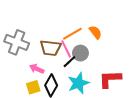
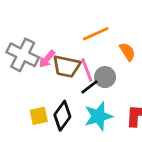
orange line: (72, 34) -> (96, 34), moved
pink arrow: (37, 69) -> (47, 59), moved, turned -80

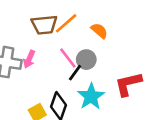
brown trapezoid: (67, 66) -> (44, 25), moved

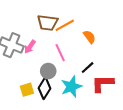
gray circle: (86, 60) -> (48, 71), moved
black line: (75, 73) -> (88, 68), moved

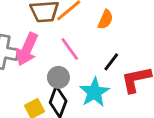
orange semicircle: (89, 37) -> (105, 20), turned 72
pink arrow: (30, 47) -> (27, 49), size x1.6

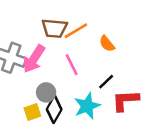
orange semicircle: (105, 20) -> (107, 44), turned 108
gray circle: (58, 77) -> (46, 92), moved

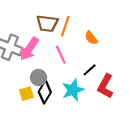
orange line: (76, 31) -> (65, 26), turned -42
red L-shape: (125, 100) -> (105, 86), turned -60

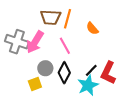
black line: (90, 70) -> (91, 70), moved
cyan star: (73, 90) -> (88, 85), moved
black diamond: (45, 92) -> (64, 73), moved

